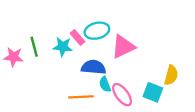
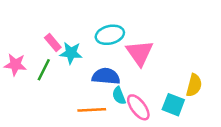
pink rectangle: (77, 38) -> (53, 43), moved
green line: (34, 47) -> (44, 70), moved, turned 42
pink triangle: (123, 47) -> (140, 53), turned -40

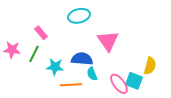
cyan ellipse: (110, 35) -> (79, 16), moved
cyan star: (71, 53) -> (55, 67), moved
pink ellipse: (138, 107) -> (119, 84), moved

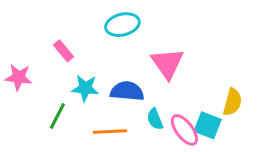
green line: (34, 54) -> (57, 116), moved
cyan star: (55, 67) -> (85, 88), moved
cyan semicircle: (92, 74) -> (155, 119), moved

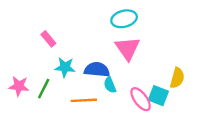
cyan ellipse: (122, 25) -> (124, 19), moved
pink star: (19, 77) -> (19, 86), moved
cyan semicircle: (155, 119) -> (110, 85), moved

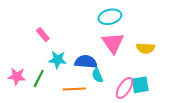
yellow semicircle: (177, 78) -> (146, 48), moved, turned 78
cyan square: (158, 96) -> (140, 85), turned -30
pink ellipse: (141, 99) -> (125, 88), turned 70

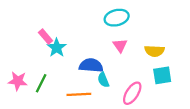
pink triangle: (113, 43) -> (120, 45), size x0.6
cyan star: (58, 60) -> (57, 48), moved, turned 30
cyan square: (140, 85) -> (162, 75), moved

